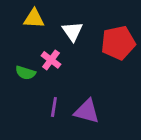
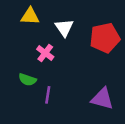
green semicircle: (25, 73) -> (27, 80), moved
purple triangle: (87, 111) -> (102, 99), moved

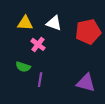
yellow triangle: (30, 16) -> (25, 23), moved
white triangle: (64, 28) -> (54, 23), turned -35

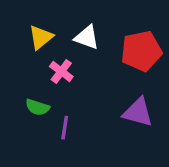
yellow triangle: (25, 23) -> (41, 37), turned -42
purple triangle: (86, 83) -> (138, 112), moved

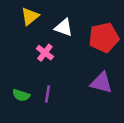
yellow triangle: (41, 37) -> (30, 16), moved
green semicircle: (37, 107) -> (21, 95), moved

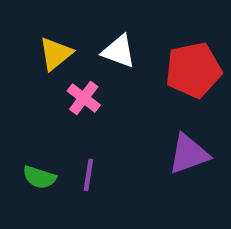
yellow triangle: (30, 16) -> (56, 54), moved
purple triangle: (101, 83) -> (189, 154), turned -35

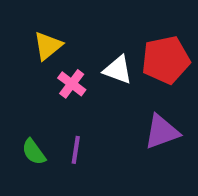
white triangle: (119, 51) -> (118, 70), moved
green semicircle: (39, 177) -> (34, 152), turned 36

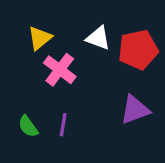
white triangle: (118, 70) -> (98, 38), moved
pink cross: (72, 84) -> (60, 70), size x1.4

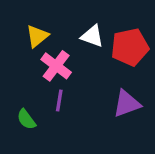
purple line: (63, 125) -> (59, 100), moved

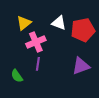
pink cross: (56, 66) -> (36, 42), turned 30

